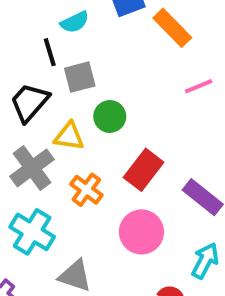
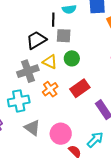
cyan cross: (32, 232) -> (19, 101), turned 30
pink circle: (141, 232) -> (61, 134), moved

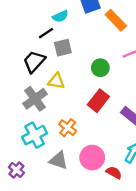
black line: (53, 20) -> (46, 33), turned 72
green circle: (72, 58) -> (100, 68), moved
orange cross: (50, 89) -> (68, 128), moved

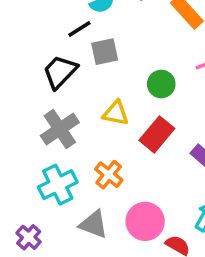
yellow triangle: (56, 81) -> (116, 113), moved

